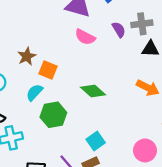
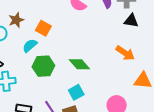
brown star: (27, 56) -> (16, 20), moved
green diamond: (93, 91) -> (79, 64), moved

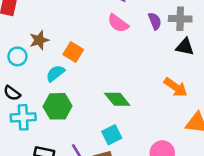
green hexagon: (43, 66) -> (58, 106), moved

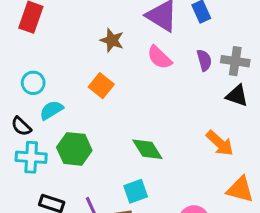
brown star: (39, 40) -> (112, 40), moved, turned 30
cyan semicircle: (55, 73) -> (51, 110), moved

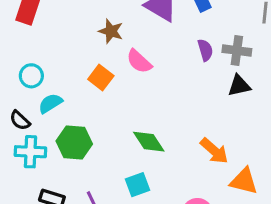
pink semicircle: (159, 57) -> (139, 61), moved
black triangle: (237, 96) -> (239, 86), turned -30
orange arrow: (220, 143) -> (214, 151), moved

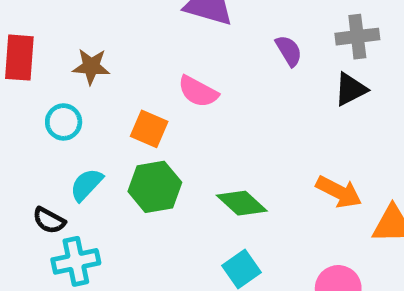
brown star: (111, 31) -> (91, 66), moved
gray cross: (237, 51) -> (357, 37), moved
cyan circle: (31, 76) -> (64, 122), moved
green hexagon: (74, 142) -> (155, 187), moved

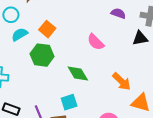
purple semicircle: (289, 51) -> (118, 13), turned -56
pink semicircle: (198, 92) -> (96, 42), moved
cyan semicircle: (86, 185) -> (20, 34), moved

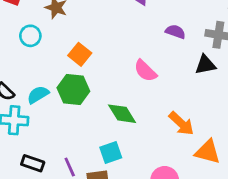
cyan semicircle: (20, 34) -> (38, 95), moved

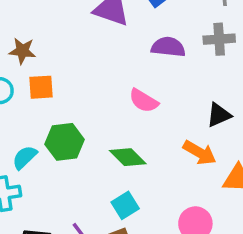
purple semicircle: (175, 32) -> (168, 47), size x1.4
orange square: (80, 54) -> (41, 87), moved, turned -30
black triangle: (205, 65) -> (219, 115), moved

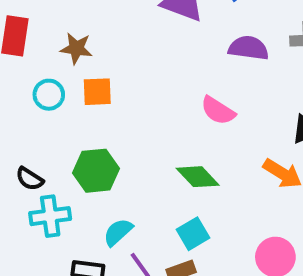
green hexagon: (65, 142) -> (96, 171), moved
cyan semicircle: (25, 157) -> (118, 232), moved

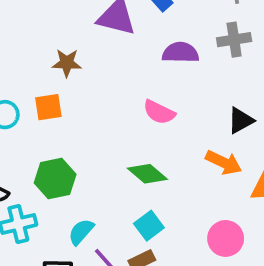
brown star: (76, 48) -> (67, 63), moved

